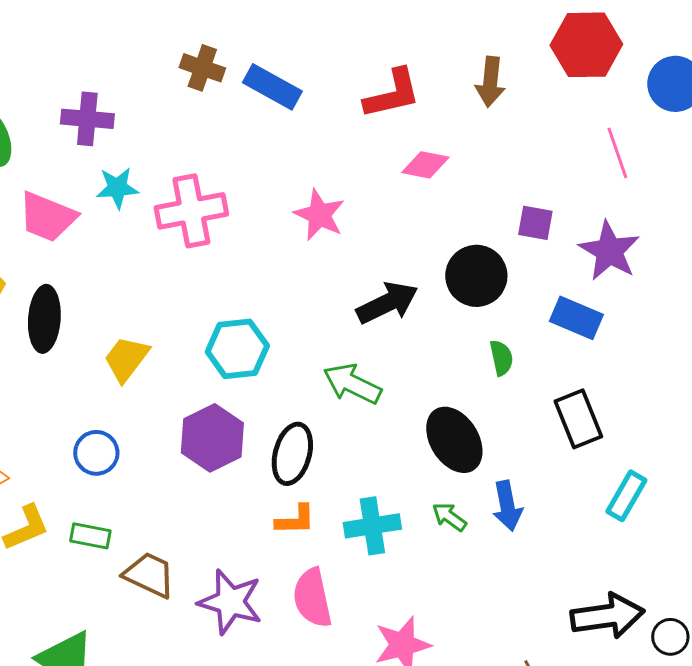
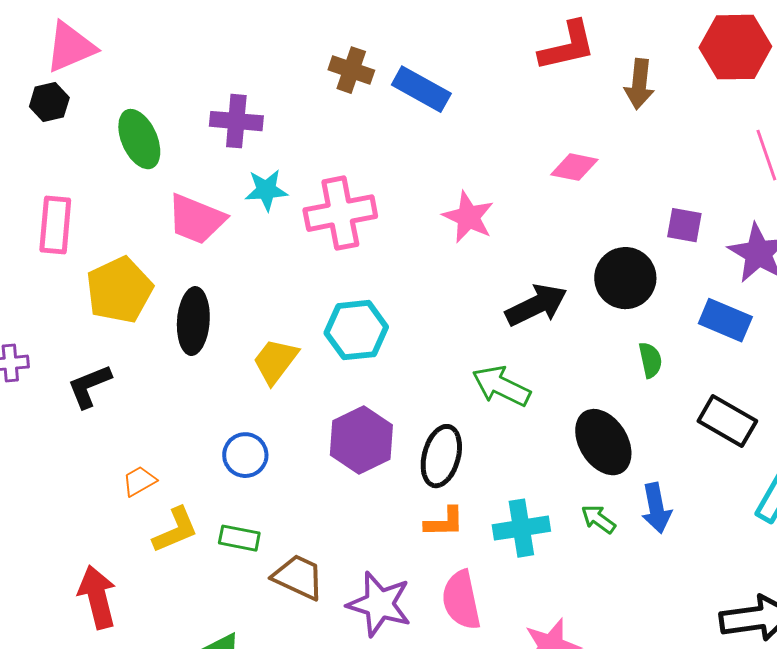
red L-shape: (392, 94) -> (567, 46), moved
cyan hexagon: (237, 349) -> (356, 330), moved
black rectangle: (578, 419) -> (727, 421), turned -38

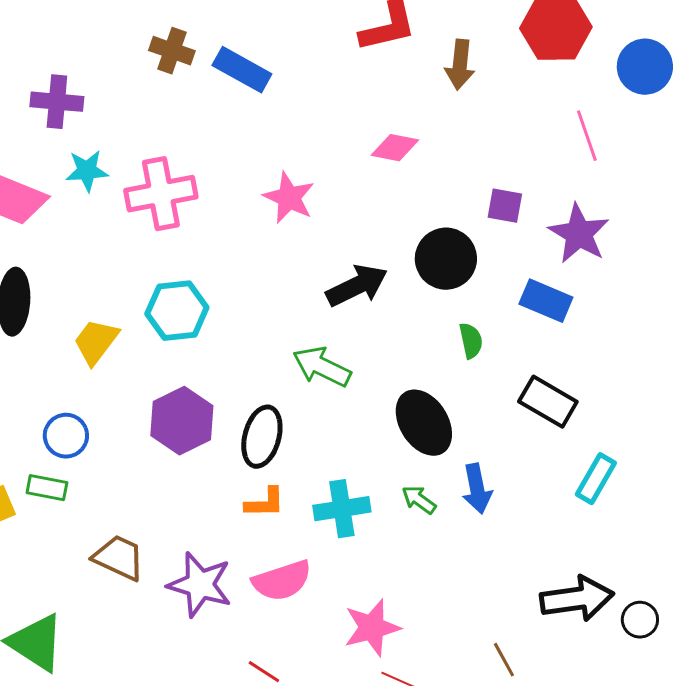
green rectangle: (239, 538) -> (47, 488), moved
pink semicircle: (461, 600) -> (282, 581), turned -96

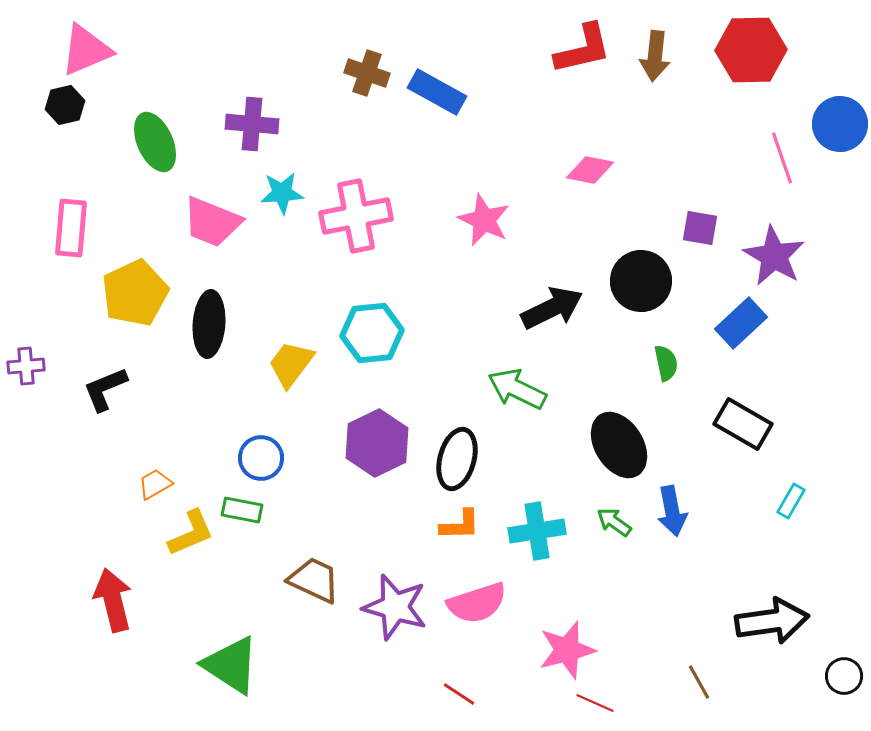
brown arrow: (460, 65) -> (655, 56), moved
blue circle: (645, 67) -> (840, 124), moved
blue rectangle: (546, 301) -> (741, 323), turned -66
cyan rectangle: (596, 479) -> (791, 501), size x0.7
black circle: (640, 620) -> (844, 676), moved

